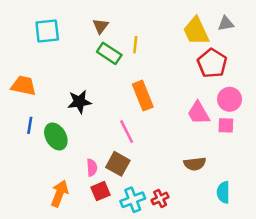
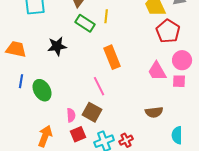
black star: (79, 102) -> (57, 46), moved

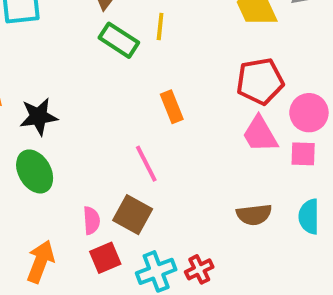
red pentagon: (168, 31) -> (260, 81), moved, turned 30
black star: (57, 46) -> (39, 117), moved
orange rectangle: (112, 57) -> (172, 107), size x0.7
cyan semicircle: (177, 135) -> (309, 217), moved

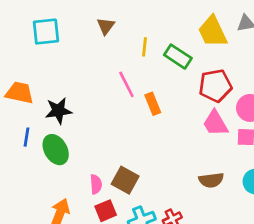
green rectangle: (119, 40) -> (178, 57), moved
pink line: (146, 164) -> (126, 84), moved

